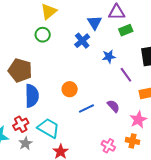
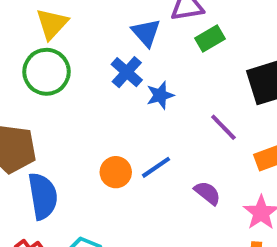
green circle: (43, 35) -> (46, 72), size x1.5
blue star: (109, 57) -> (160, 95), moved
blue line: (86, 108) -> (156, 167), moved

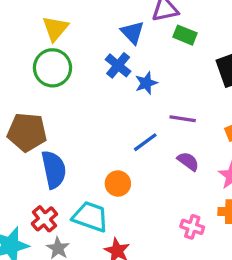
green rectangle: (210, 39) -> (185, 35), turned 55
purple line: (223, 127) -> (183, 119), moved, turned -35
orange circle: (116, 172) -> (118, 184), moved

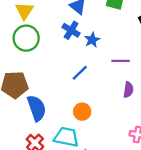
blue line: (145, 142) -> (80, 73), moved
purple semicircle: (188, 161) -> (128, 90), turned 70

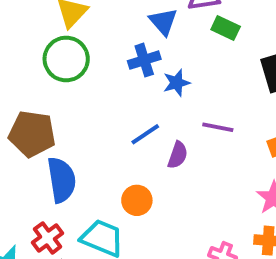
blue cross: (71, 30) -> (144, 60), turned 30
purple semicircle: (128, 90) -> (178, 155), moved

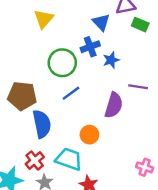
green circle: (66, 59) -> (62, 63), moved
blue line: (145, 134) -> (71, 93), moved
purple semicircle: (178, 155) -> (114, 105), size x1.5

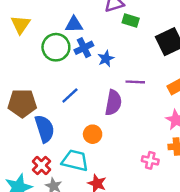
yellow triangle: (44, 19) -> (21, 25), moved
blue triangle: (101, 22) -> (74, 25), moved, turned -42
green circle: (62, 63) -> (56, 47), moved

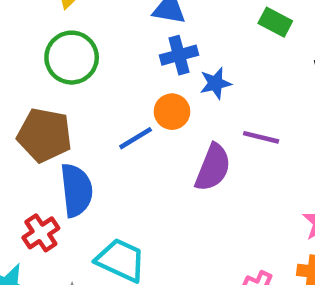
green circle: (56, 47) -> (72, 58), moved
orange circle: (93, 134) -> (172, 112), moved
red cross: (41, 166) -> (41, 233), moved

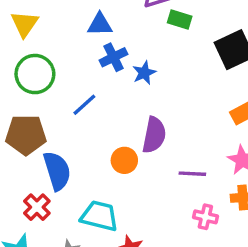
orange circle: (172, 112) -> (124, 160), moved
purple line: (261, 137) -> (192, 174), moved
blue line: (136, 138) -> (84, 105), moved

